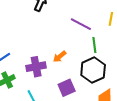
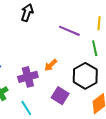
green line: (94, 45) -> (95, 48), moved
purple square: (67, 88) -> (60, 96), turned -30

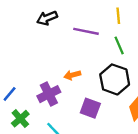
black arrow: (27, 13) -> (47, 18), moved, turned -120
orange arrow: (51, 65) -> (72, 75), turned 40

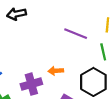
black arrow: (47, 18) -> (17, 14), moved

